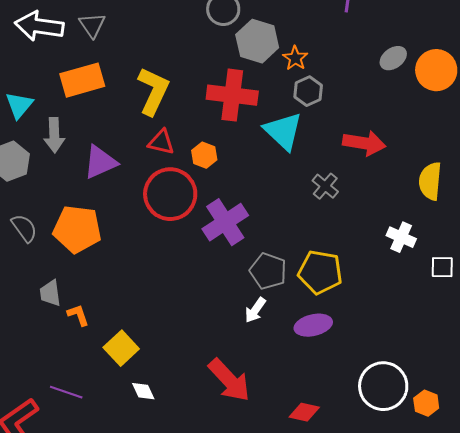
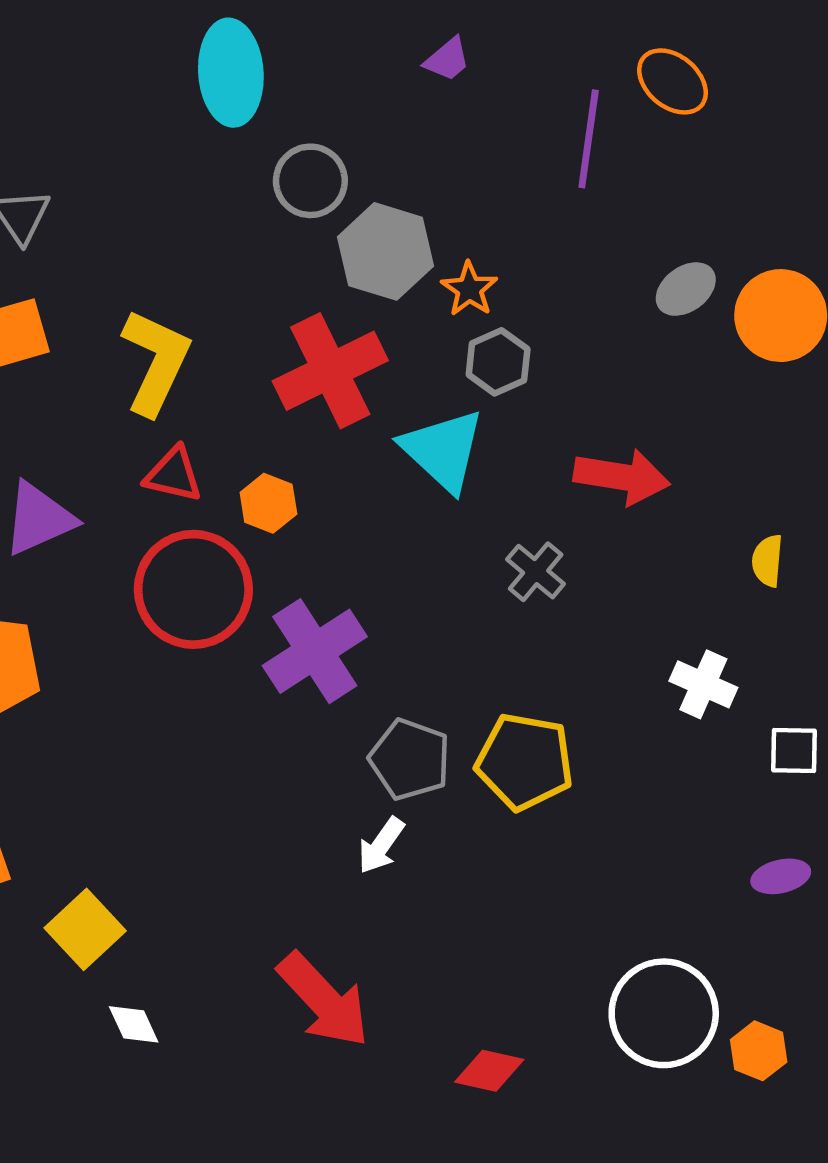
red cross: (232, 95) -> (330, 371), turned -33
yellow semicircle: (430, 181) -> (767, 561), size x0.6
purple ellipse: (313, 325) -> (781, 876), moved, size x0.7

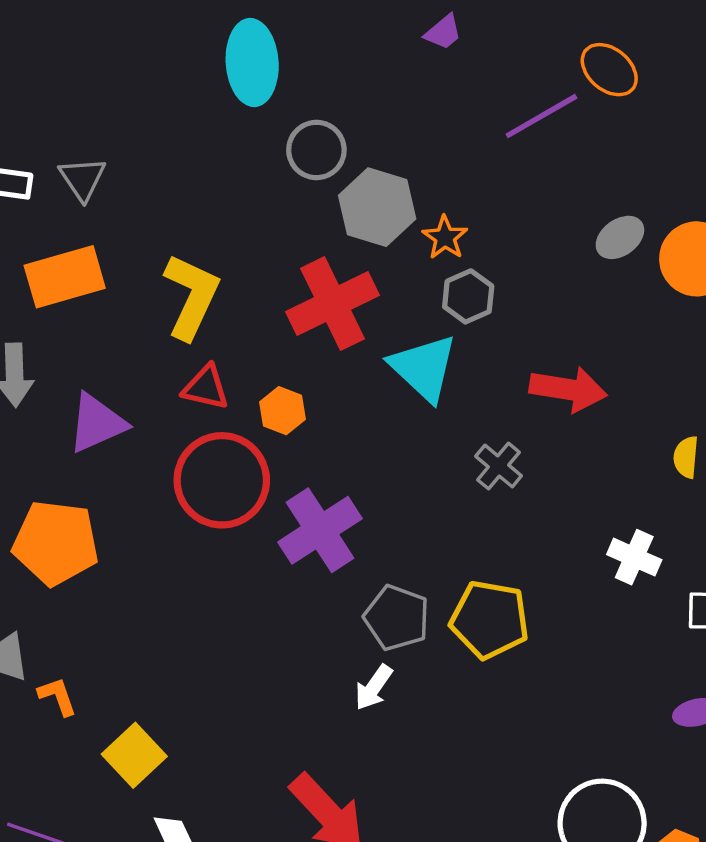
purple trapezoid: (447, 59) -> (443, 32), moved
purple line: (589, 139) -> (541, 116), turned 52

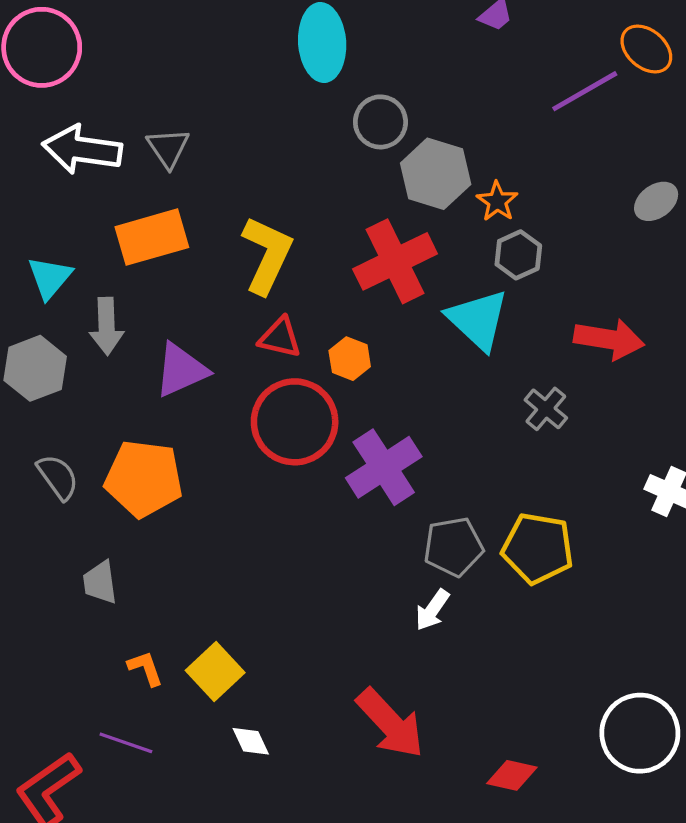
gray pentagon: (397, 618) -> (453, 547), turned -30
orange L-shape: (58, 696) -> (145, 668), moved

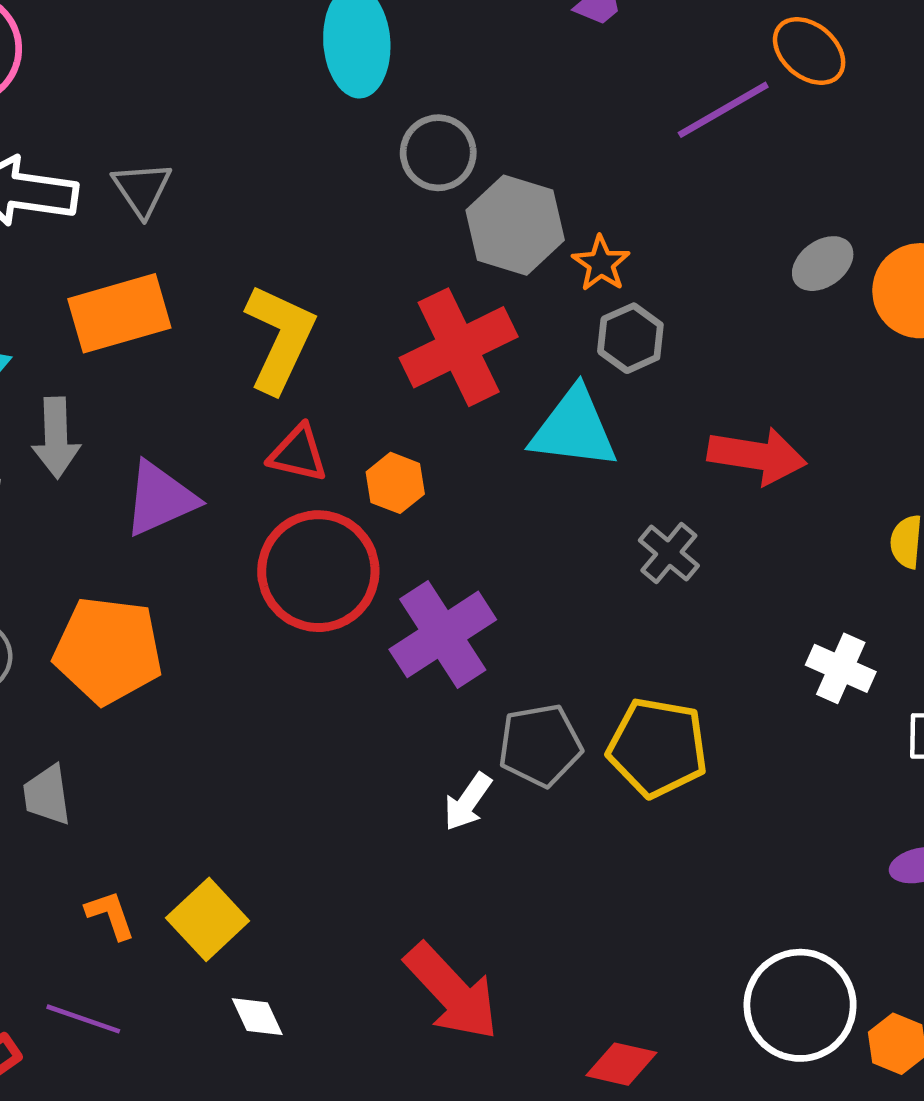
cyan triangle: (478, 320) -> (574, 429), turned -36
white arrow: (432, 610) -> (468, 802), moved

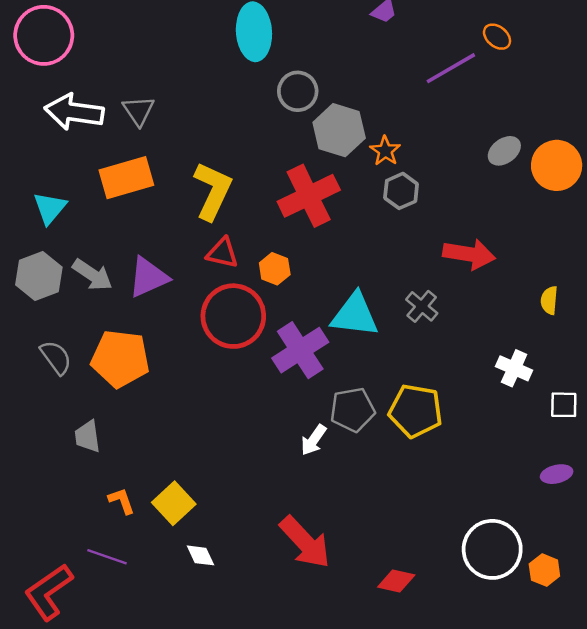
orange ellipse: (809, 51) -> (497, 37), size x0.7
cyan triangle: (574, 429) -> (355, 315), moved
gray arrow: (56, 438) -> (92, 275), moved, turned -54

